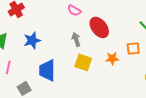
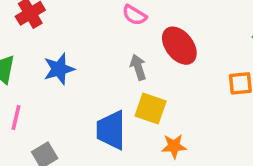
orange star: (112, 58) -> (174, 146), moved
blue trapezoid: (47, 70) -> (111, 130), moved

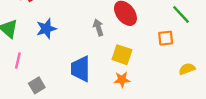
yellow square: (151, 108) -> (122, 55), moved

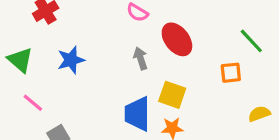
pink line: (18, 61) -> (33, 103), turned -63
blue trapezoid: (81, 69) -> (137, 114), moved

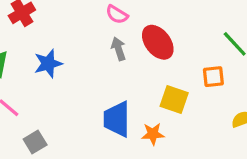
gray arrow: (141, 58) -> (118, 49), moved
yellow square: (172, 95) -> (174, 100), moved

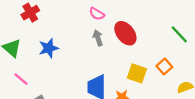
orange square: (213, 77) -> (164, 66), moved, turned -35

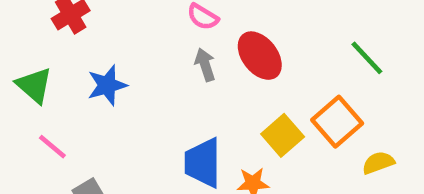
orange square: (164, 66) -> (337, 122), size x1.5
yellow square: (137, 73) -> (283, 135), turned 30

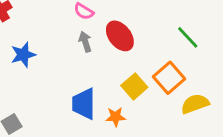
yellow semicircle: (378, 163) -> (195, 104), size x1.4

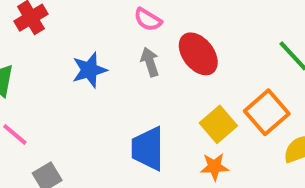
blue star: (23, 55) -> (89, 70), moved
orange star: (116, 117) -> (214, 167), moved

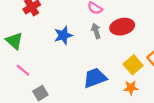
red ellipse: (198, 54) -> (122, 27), turned -65
blue trapezoid: (148, 149) -> (95, 78), turned 70

